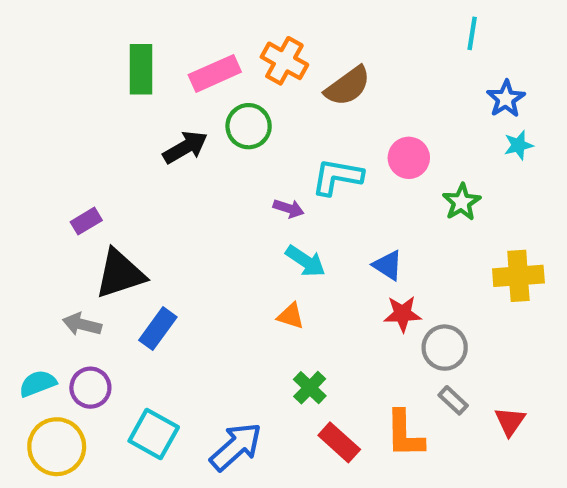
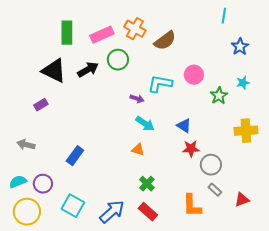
cyan star: (518, 145) -> (243, 83), moved
black triangle: (120, 274) -> (54, 71), moved, turned 44
gray arrow: (82, 324) -> (26, 145), moved
red triangle: (510, 421) -> (242, 200), turned 35
red rectangle: (339, 442) -> (148, 212), moved

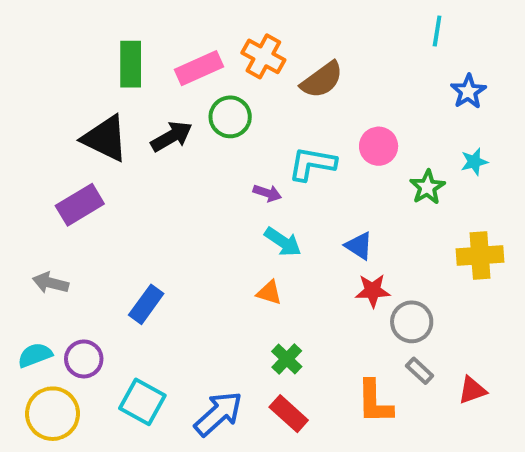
purple rectangle: (41, 105) -> (80, 205), size x1.6

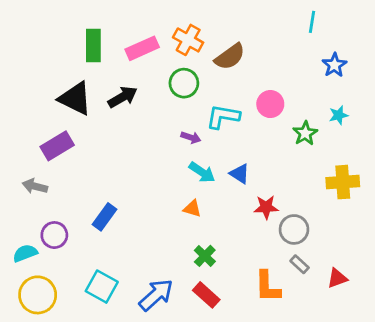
green circle: (230, 117) -> (184, 83), moved
blue triangle: (359, 246) -> (240, 174), moved
gray arrow: (51, 283) -> (35, 186), moved
purple circle: (84, 359) -> (54, 235), moved

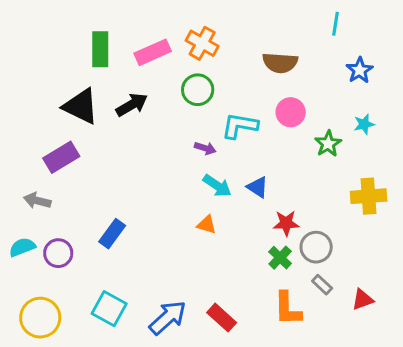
brown semicircle: (230, 57) -> (280, 63), moved, turned 40
cyan semicircle: (25, 253) -> (22, 247), moved
green cross: (205, 256) -> (280, 258), moved

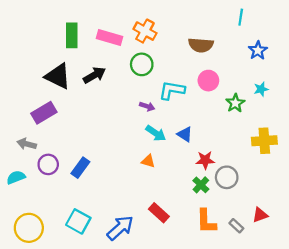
pink rectangle: (153, 52) -> (109, 38), turned 40
purple circle: (58, 253) -> (48, 164), moved
gray rectangle: (322, 285) -> (236, 226), moved
red rectangle: (222, 318) -> (159, 213), moved

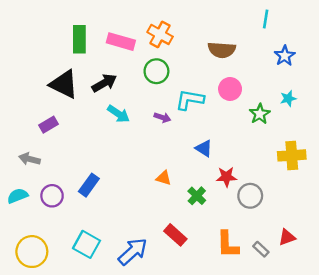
purple rectangle: (44, 113) -> (48, 125), size x0.7
cyan arrow: (156, 133) -> (118, 114), moved
purple circle: (48, 164) -> (52, 196), moved
green cross: (201, 185) -> (197, 196), moved

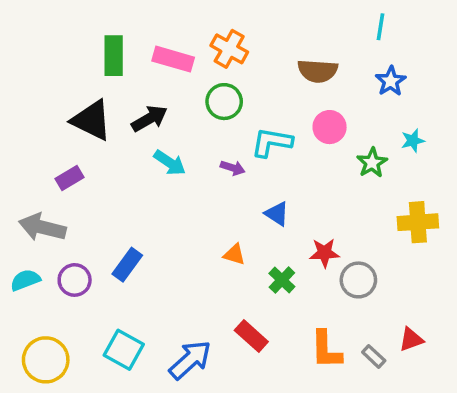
blue star: (285, 56) -> (391, 81), moved
blue triangle: (204, 148) -> (277, 214), moved
gray arrow: (29, 159) -> (42, 227), size x1.5

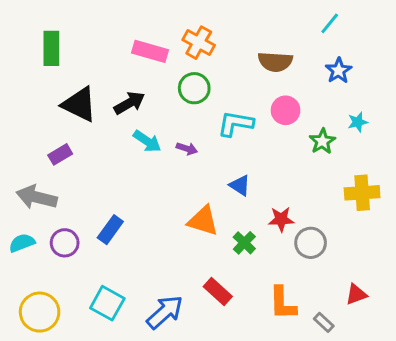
cyan line: (381, 27) -> (330, 23), turned 30
green rectangle: (114, 56) -> (51, 48), moved
purple arrow: (233, 168) -> (187, 149), moved
orange triangle: (234, 254) -> (203, 221), size x1.6
gray rectangle: (374, 356) -> (324, 322), moved

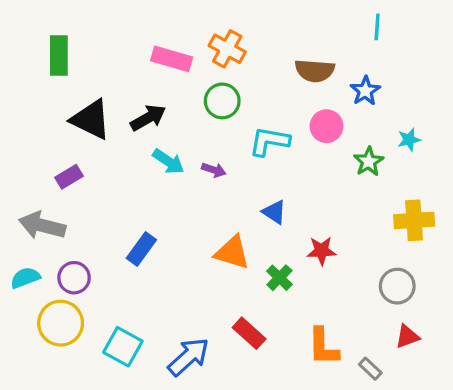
cyan line: (330, 23) -> (377, 27), turned -35
blue star: (339, 71) -> (365, 91), moved
blue rectangle: (110, 230) -> (141, 249), moved
gray circle: (311, 243) -> (397, 286), moved
yellow circle: (40, 312) -> (61, 323), moved

